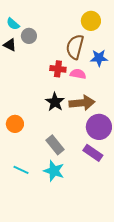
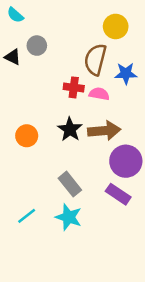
cyan semicircle: (13, 24) -> (15, 15), moved
orange circle: (15, 124) -> (27, 136), moved
cyan line: (21, 170) -> (27, 216), turned -63

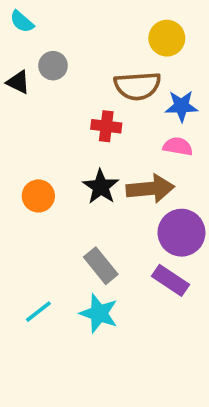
brown semicircle: (95, 60) -> (137, 86), turned -108
pink semicircle: (99, 94) -> (178, 146), moved

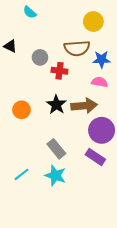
cyan semicircle: (22, 22) -> (30, 12), moved
gray circle: (53, 66) -> (40, 57), moved

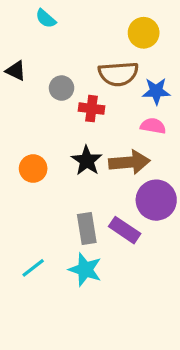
gray rectangle: (56, 149) -> (87, 228), turned 30
purple rectangle: (95, 157) -> (125, 230), moved

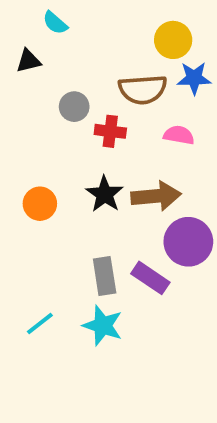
black triangle: (16, 71) -> (28, 61), moved, turned -40
blue star: (156, 91) -> (194, 78), moved
pink semicircle: (153, 126) -> (179, 135), moved

